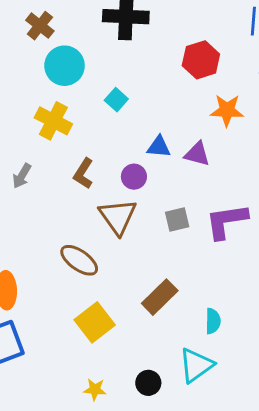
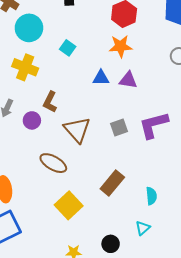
orange star: (227, 110) -> (121, 46), moved
purple circle: (134, 177) -> (32, 120), moved
cyan triangle: (196, 365) -> (143, 228), size x0.6

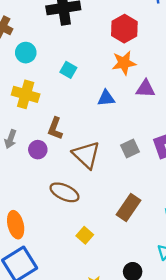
cyan circle: (29, 28) -> (26, 53), size x0.7
purple triangle: (128, 80) -> (145, 89), moved
yellow square: (69, 205) -> (85, 235), size x0.6

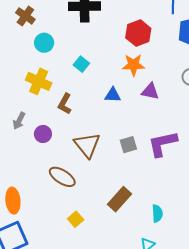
brown L-shape: (55, 128) -> (65, 104), moved

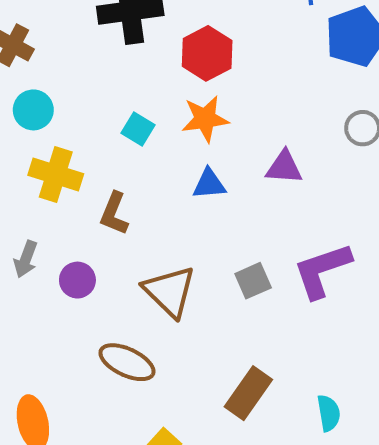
red hexagon: (138, 33) -> (207, 53), moved
cyan circle: (44, 43) -> (33, 110), moved
orange star: (133, 65) -> (205, 119), moved

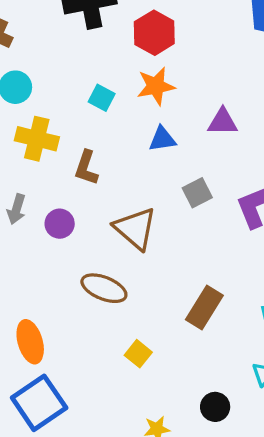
gray square: (253, 281) -> (197, 193), moved

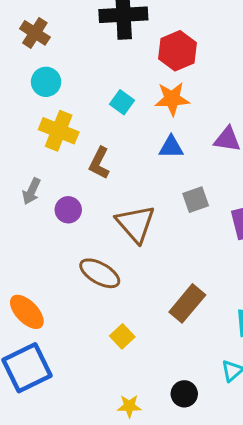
orange ellipse: (30, 342) -> (27, 312), turned -36

